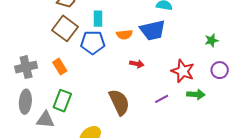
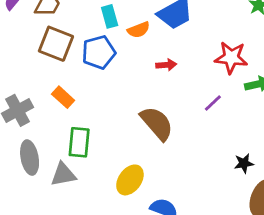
cyan rectangle: (98, 19) -> (110, 16), moved

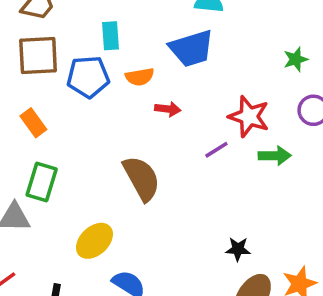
orange semicircle: (139, 30) -> (140, 77), moved
brown square: (56, 44) -> (38, 55), turned -36
purple line: (213, 103) -> (216, 150), moved

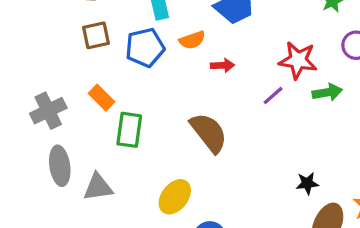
brown square: (38, 55) -> (96, 35), size x0.7
green rectangle: (42, 182) -> (129, 130), moved

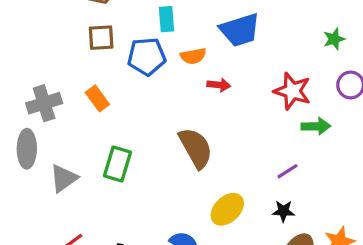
purple line: (273, 96) -> (287, 171), moved
green rectangle: (129, 130) -> (118, 164), moved
gray ellipse: (60, 166) -> (27, 149), moved
gray triangle: (98, 187) -> (64, 178), moved, turned -36
yellow ellipse: (175, 197) -> (227, 209), moved

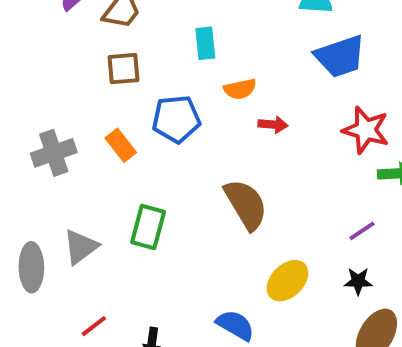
blue trapezoid: (240, 30) -> (340, 56), moved
blue pentagon: (147, 56) -> (176, 119), moved
gray ellipse: (27, 149) -> (31, 267), moved

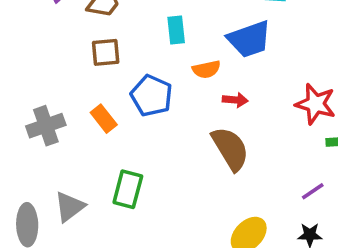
blue trapezoid: (340, 56) -> (249, 39), moved
blue pentagon: (176, 119) -> (152, 96), turned 30
brown semicircle: (246, 204) -> (230, 149), moved

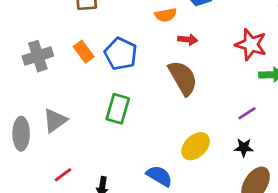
blue pentagon: (152, 96) -> (121, 54), moved
green rectangle: (128, 189) -> (118, 109), moved

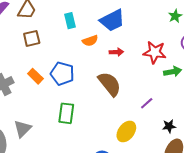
red arrow: (188, 40) -> (116, 52), moved
purple line: (247, 113) -> (147, 103), moved
black star: (244, 148) -> (169, 126), moved

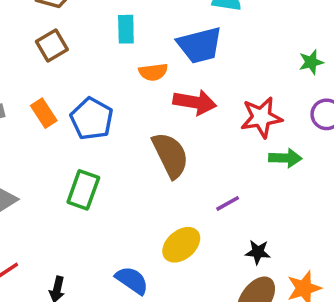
brown square: (32, 38) -> (52, 46), turned -30
red arrow: (116, 52) -> (195, 102), size x1.6
red star: (155, 52) -> (261, 117), turned -30

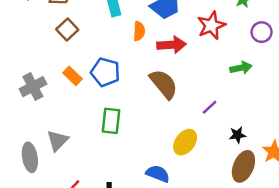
orange semicircle: (153, 72) -> (139, 31), turned -66
red star: (261, 117) -> (211, 25), moved

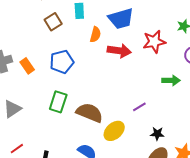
brown square: (67, 29) -> (53, 22), moved
blue pentagon: (105, 72) -> (62, 62), turned 30
orange rectangle: (73, 76) -> (27, 66), moved
brown semicircle: (164, 84) -> (90, 113), moved, turned -40

